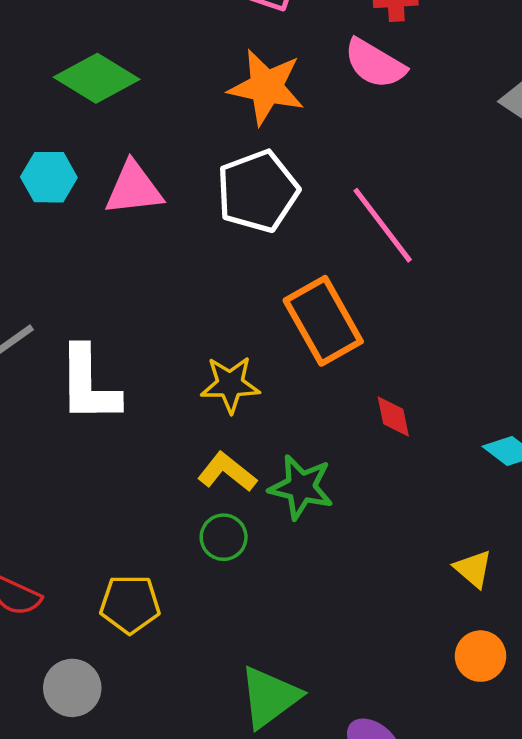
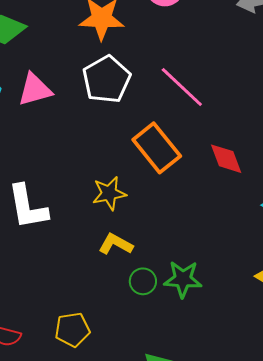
red diamond: (393, 417) -> (226, 159), moved, size x1.4
green star: (301, 487) -> (183, 279), moved
green circle: (224, 537) -> (143, 281), moved

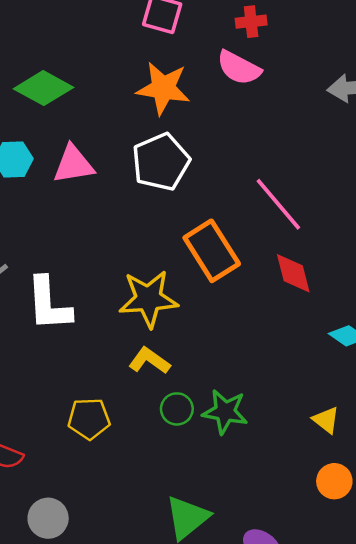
pink line: (182, 87) -> (278, 204), moved
yellow star: (109, 193) -> (148, 299), size x1.4
yellow pentagon: (72, 330) -> (89, 419), moved

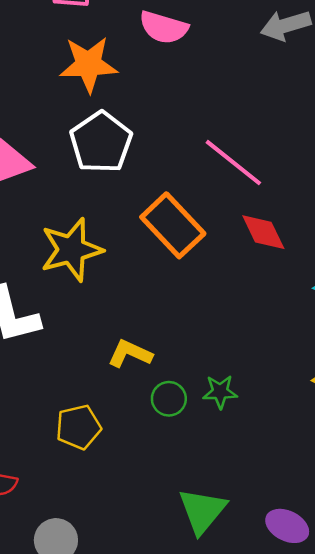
yellow star: (148, 299) -> (71, 250), moved
green star: (225, 412) -> (220, 392), size x0.7

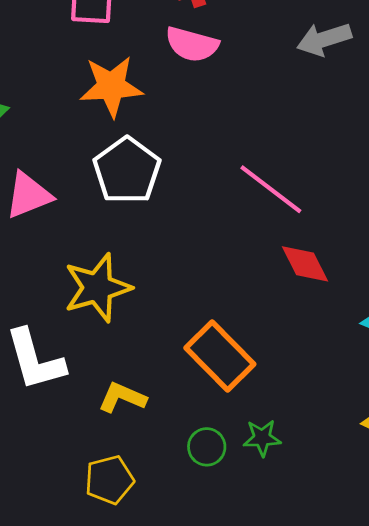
orange rectangle: (173, 225) -> (220, 356), moved
yellow L-shape: (130, 354) -> (122, 397), moved

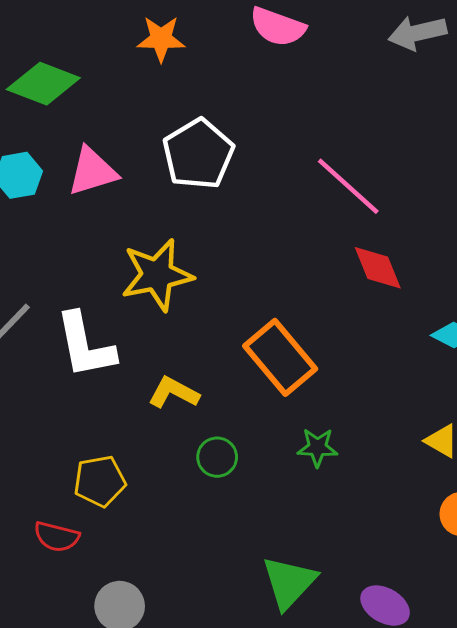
orange star: (111, 86) -> (161, 39), moved, size x0.7
green circle: (207, 447) -> (217, 457), moved
yellow pentagon: (109, 480) -> (100, 481), moved

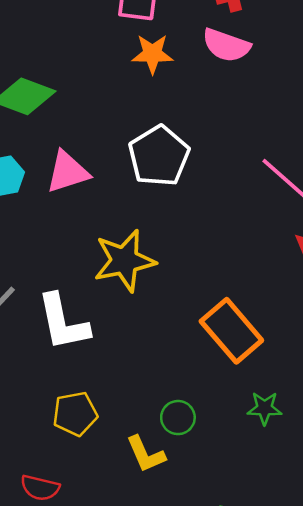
orange star: (161, 39) -> (152, 54), moved
yellow L-shape: (174, 393) -> (146, 454), moved, turned -141
yellow pentagon: (100, 481) -> (75, 414), moved

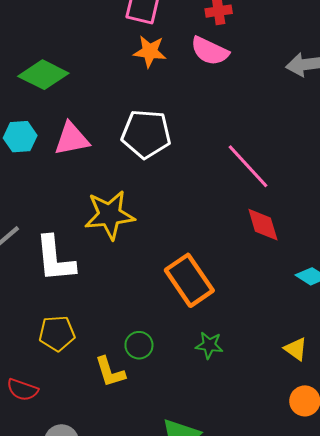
white pentagon: (159, 156) -> (146, 134), turned 30

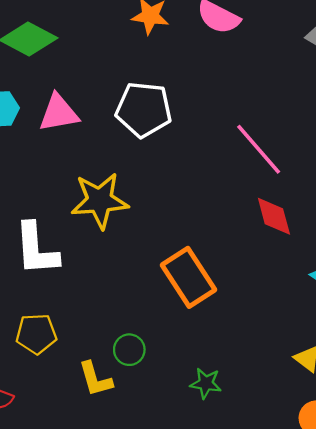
green star: (209, 345) -> (206, 383), moved

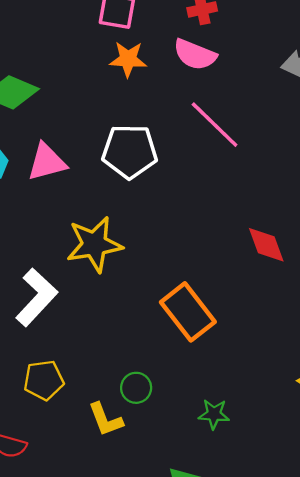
pink line: (259, 149) -> (215, 125), moved
white L-shape: (36, 249) -> (36, 297), turned -128

